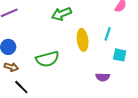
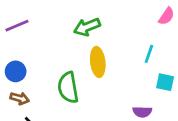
yellow ellipse: (83, 40) -> (98, 62), moved
green semicircle: (47, 59) -> (68, 88), turned 95

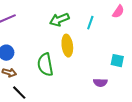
cyan line: (149, 54) -> (90, 23), moved

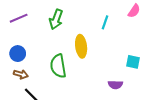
green arrow: (59, 20) -> (56, 19), moved, turned -48

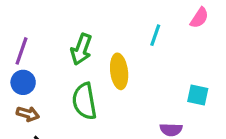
purple line: (19, 18) -> (21, 51), moved, turned -48
green arrow: (56, 19) -> (81, 49), moved

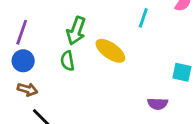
yellow ellipse: (119, 71) -> (110, 51), turned -48
green semicircle: (84, 101) -> (67, 61), moved, size x0.6

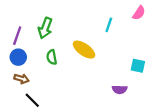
green arrow: (76, 31) -> (45, 28), moved

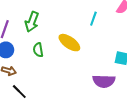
purple semicircle: (120, 89) -> (104, 81), size x1.5

